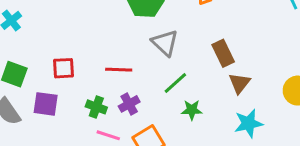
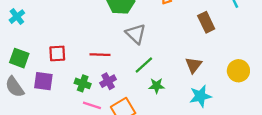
brown rectangle: (223, 53) -> (206, 22), moved

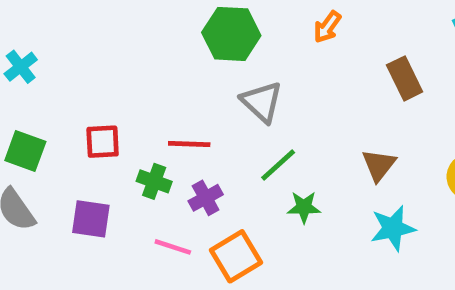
purple square: (43, 81) -> (91, 219), moved
green cross: (83, 83) -> (154, 181), moved

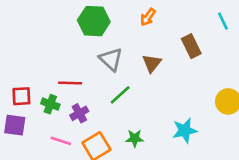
red square: (103, 142) -> (21, 96), moved
brown triangle: (379, 165) -> (152, 63), moved
green star: (304, 207) -> (135, 138), moved

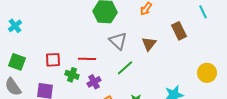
red square: (21, 96) -> (53, 60), moved

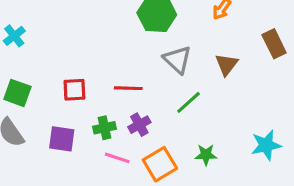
green cross: (72, 75) -> (105, 128), moved, turned -32

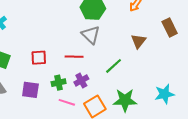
gray triangle: (177, 60) -> (91, 35), moved
green star: (206, 155) -> (125, 100), size x1.6

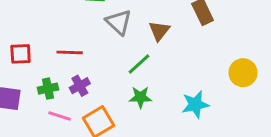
gray triangle: (91, 35) -> (119, 22), moved
green line: (114, 66) -> (139, 64), moved
green star: (125, 100) -> (140, 97), moved, size x0.7

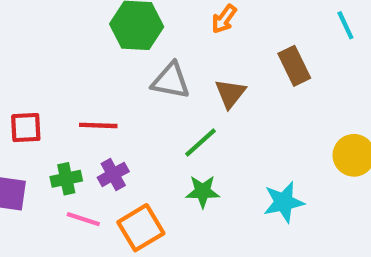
gray triangle: (119, 22) -> (171, 81), turned -32

